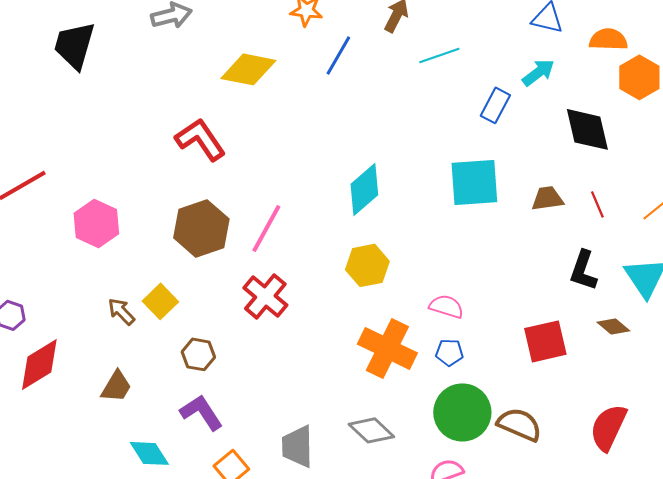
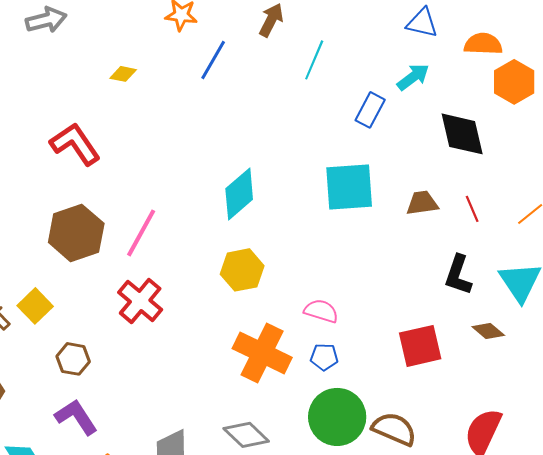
cyan line: (439, 55) -> (314, 60), turned -48
yellow diamond: (248, 69) -> (123, 74), size x0.5

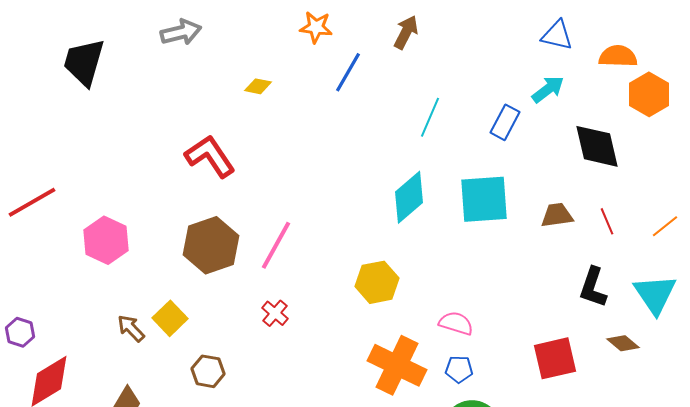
cyan line: (314, 60) -> (430, 117), moved
cyan diamond: (239, 194) -> (409, 197), moved
red cross: (140, 301) -> (275, 313), size x0.6

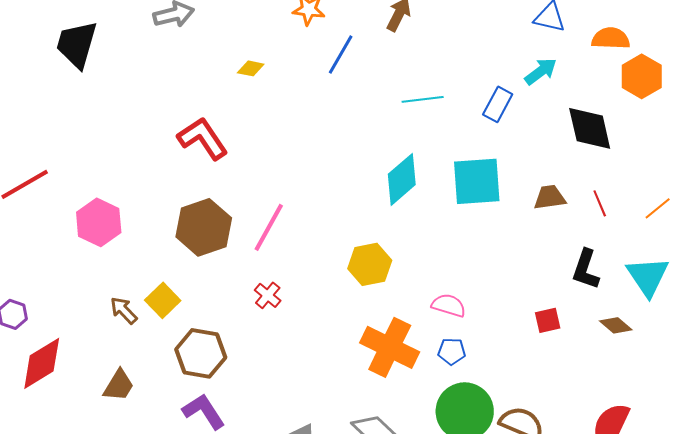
cyan line: (430, 117) -> (423, 99), turned 60
red square: (555, 358) -> (548, 320), moved, size x0.6
brown hexagon: (208, 371) -> (201, 353), size x1.5

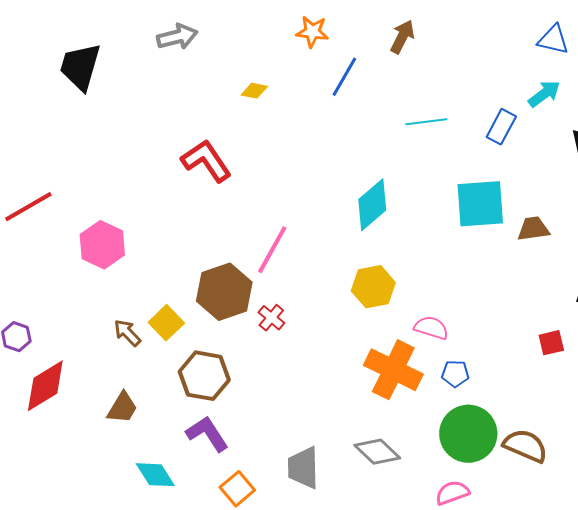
cyan diamond: (402, 179) -> (372, 205), moved
brown trapezoid: (550, 197) -> (533, 229), moved
brown hexagon: (204, 227) -> (224, 292), moved
pink semicircle: (449, 305) -> (431, 328), moved

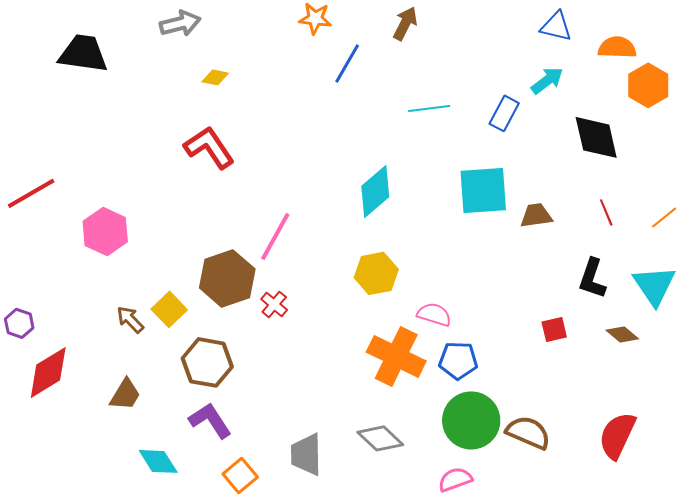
black trapezoid: (80, 67) -> (83, 53), turned 82
yellow diamond: (254, 91) -> (215, 77), moved
blue pentagon: (455, 374) -> (458, 360), size x1.4

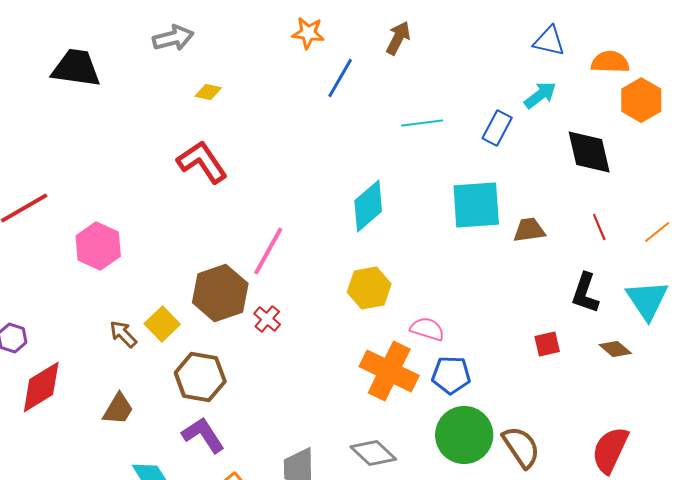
brown semicircle: (528, 432) -> (521, 447), turned 33

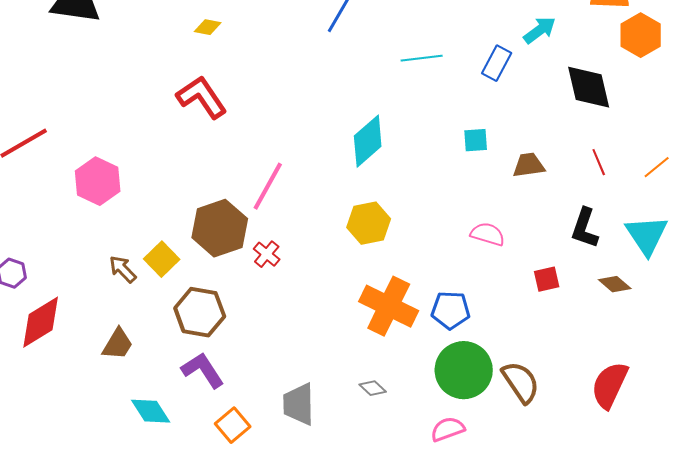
cyan square: (476, 205) -> (476, 140), size x0.5
pink semicircle: (427, 329) -> (488, 234), moved
gray diamond: (373, 453) -> (373, 388), size x0.6

